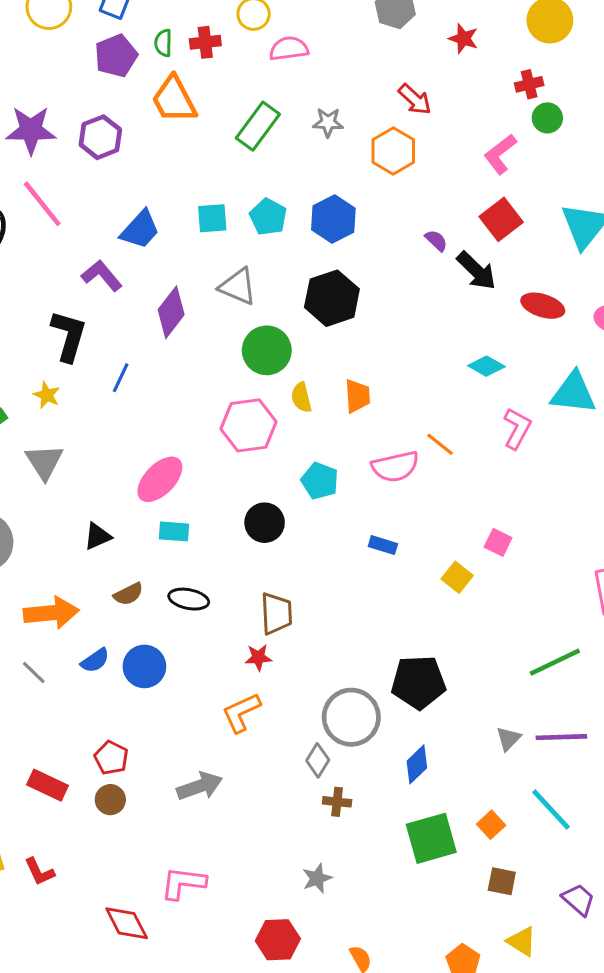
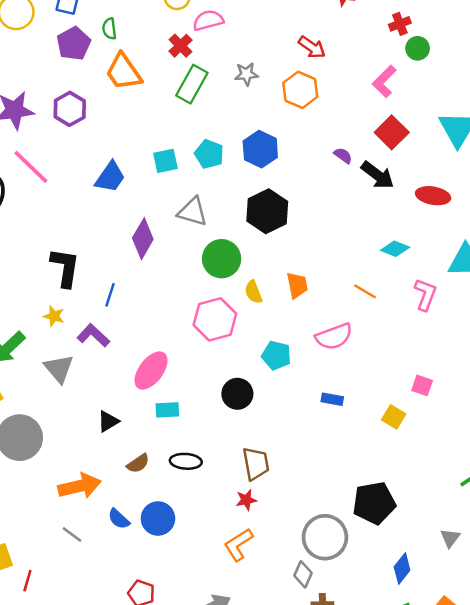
red cross: (205, 42) -> (181, 46), moved, turned -30
purple L-shape: (102, 276) -> (93, 335), moved
orange line: (440, 444) -> (365, 291), moved
blue semicircle: (95, 660) -> (119, 519), turned 85
blue diamond: (417, 764) -> (402, 568), moved

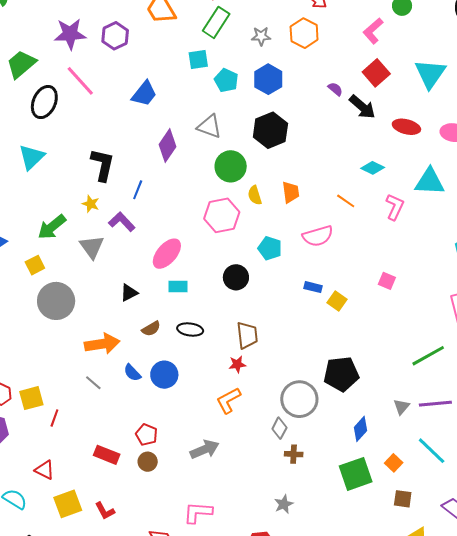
gray star: (246, 74) -> (261, 36), moved
cyan square: (165, 161) -> (198, 59), moved
yellow square: (394, 417) -> (337, 301), moved

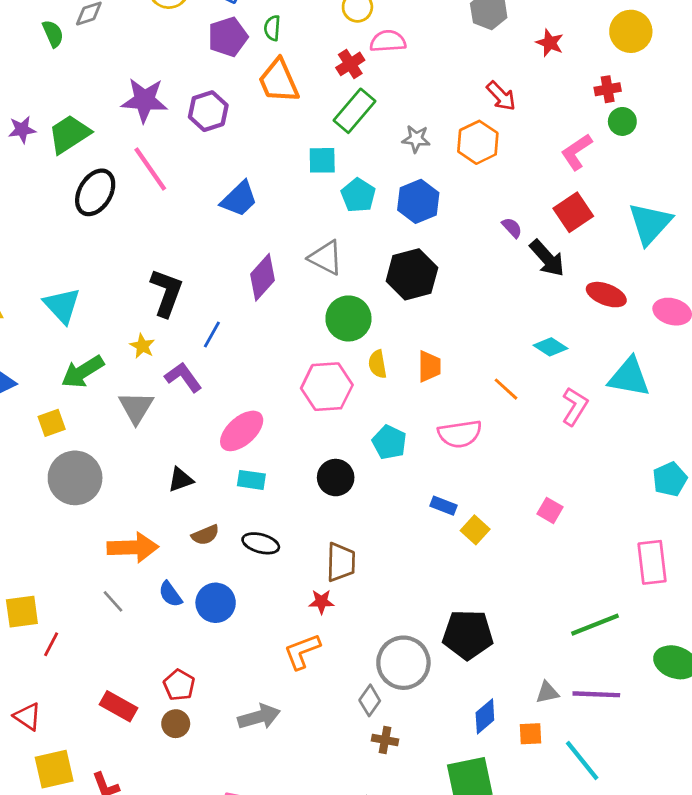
cyan triangle: (32, 157) -> (62, 305), moved, turned -36
gray triangle: (401, 407) -> (547, 692), turned 30
orange square: (394, 463) -> (531, 734), moved, turned 36

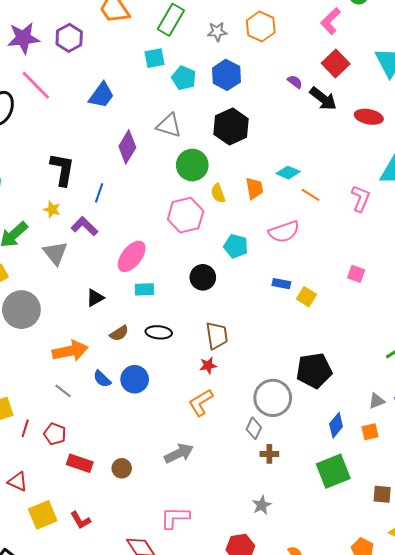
cyan diamond: (550, 347) -> (288, 173), moved
red pentagon: (179, 685) -> (55, 434), moved

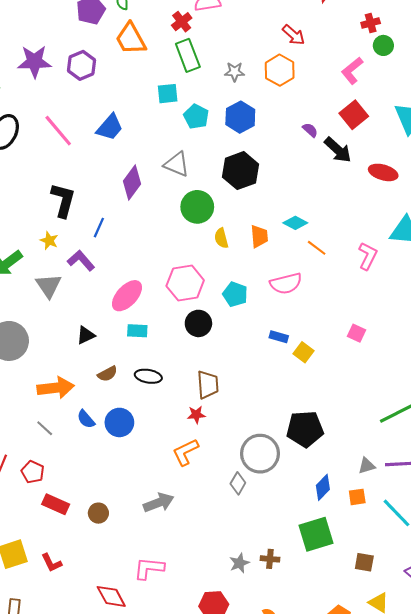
green rectangle: (171, 20) -> (188, 55), turned -56
pink line: (36, 85) -> (58, 131), moved
pink hexagon: (186, 215) -> (185, 283), moved
brown cross: (269, 454) -> (270, 559), moved

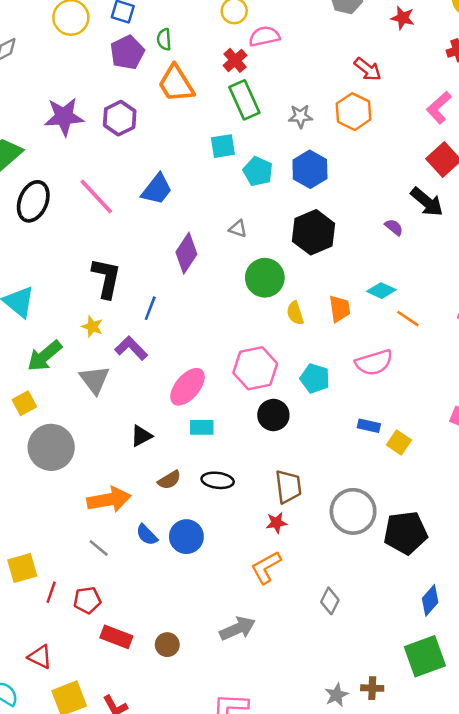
purple semicircle: (310, 130) -> (394, 227), moved
gray triangle: (177, 164) -> (238, 229), size x0.6
gray circle: (260, 454) -> (353, 511), moved
red pentagon: (33, 472) -> (87, 600), turned -30

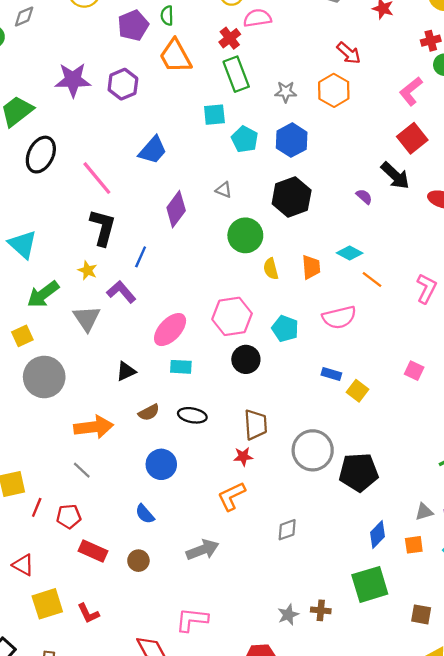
pink line: (96, 197) -> (97, 178), moved
blue semicircle: (147, 535) -> (145, 514), moved
gray diamond: (330, 601) -> (287, 530), turned 40

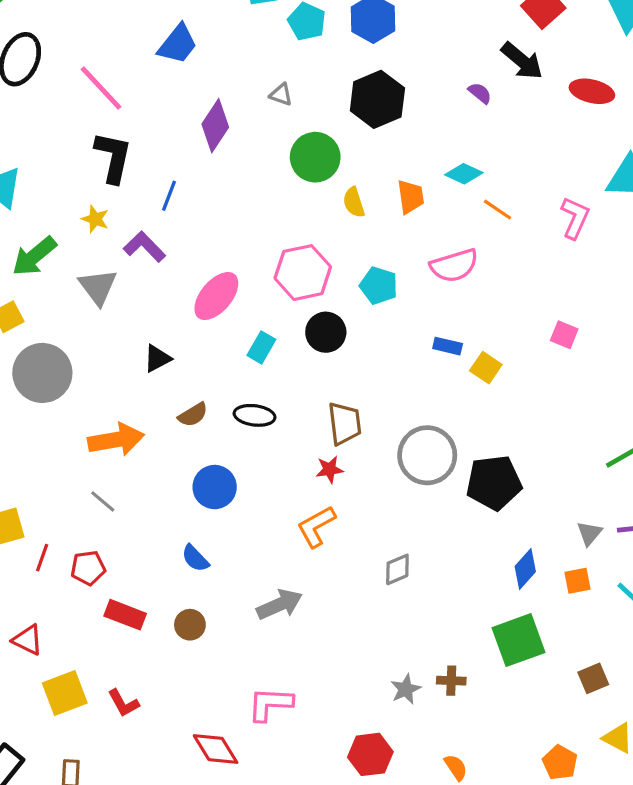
cyan rectangle: (181, 367) -> (261, 347), moved, turned -60
gray triangle: (424, 512) -> (589, 533), turned -30
brown square: (421, 614) -> (593, 678), turned -30

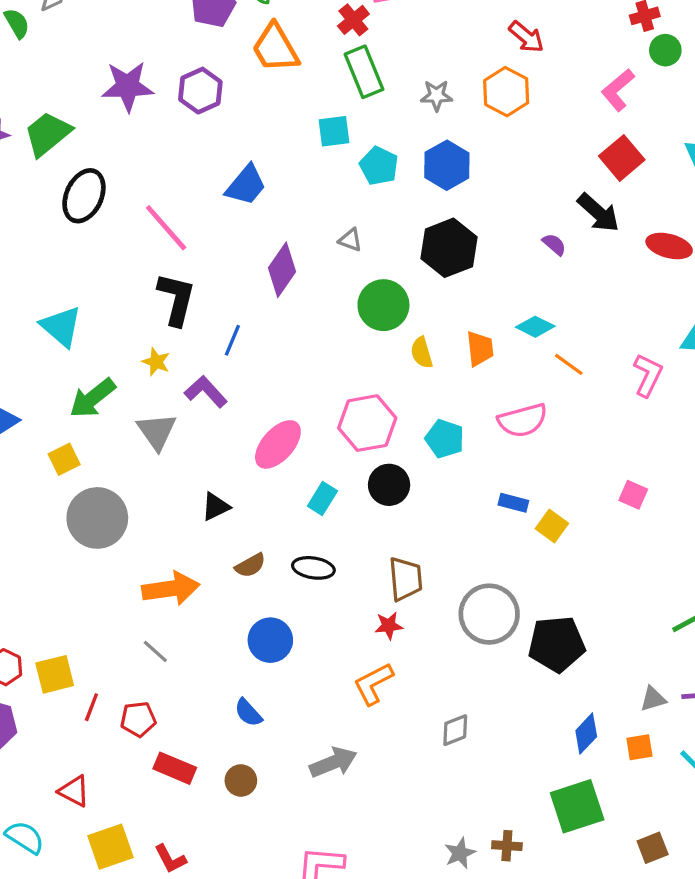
gray triangle: (589, 533) -> (653, 699), turned 32

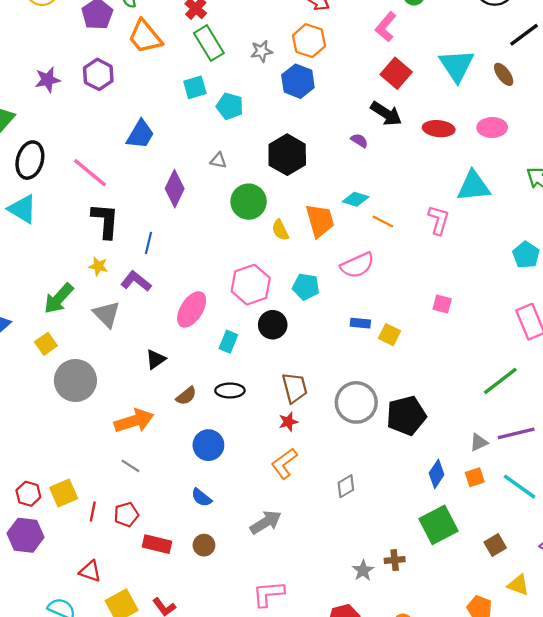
purple star: (128, 86) -> (48, 80), size x0.7
blue hexagon: (447, 165) -> (298, 81), moved
cyan triangle: (61, 327) -> (22, 209), moved
orange trapezoid: (480, 349) -> (320, 221), size x1.4

